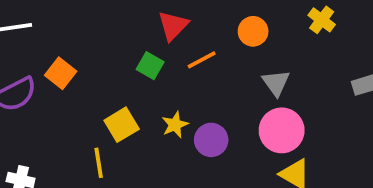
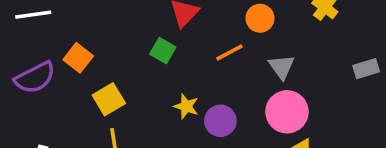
orange line: (202, 60) -> (229, 52), moved
yellow square: (122, 125) -> (109, 99), moved
yellow star: (175, 125) -> (186, 106), turned -30

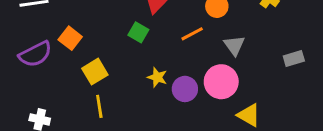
gray rectangle: (366, 69) -> (294, 58), moved
pink circle: (287, 112) -> (221, 82), moved

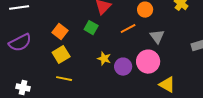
orange square: (70, 38) -> (60, 32), moved
yellow line: (99, 106) -> (64, 79), turned -70

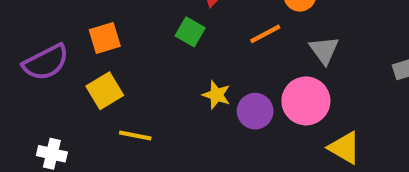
orange square: (60, 32) -> (105, 38), moved, turned 35
yellow square: (61, 55) -> (105, 91), moved

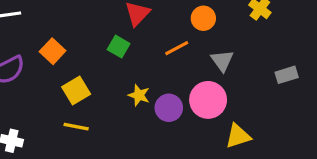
orange square: (105, 38) -> (53, 51), turned -30
yellow square: (105, 91) -> (76, 90), moved
yellow triangle: (345, 148) -> (238, 136), turned -48

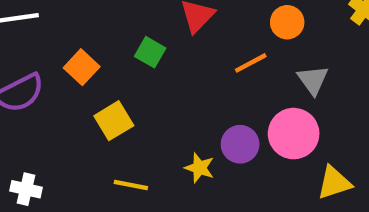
green square: (119, 47) -> (150, 52), moved
yellow star: (139, 95) -> (199, 168), moved
yellow line: (76, 127) -> (131, 185), moved

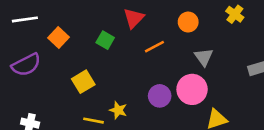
orange line: (251, 63) -> (154, 47), moved
orange square: (82, 67) -> (59, 38), moved
yellow star: (199, 168) -> (118, 110), moved

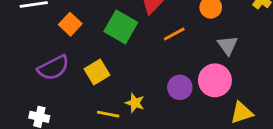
green square: (105, 40) -> (121, 27), size x1.6
purple semicircle: (26, 65) -> (53, 68), moved

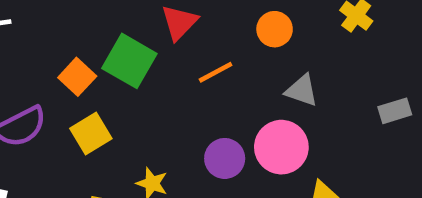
orange square: (70, 24) -> (77, 77), moved
gray triangle: (228, 45) -> (302, 90), turned -35

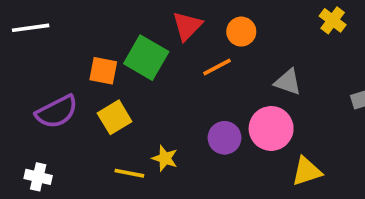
orange circle: (275, 29) -> (241, 32), moved
orange square: (77, 77) -> (103, 71), turned -32

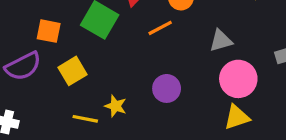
orange square: (103, 71) -> (49, 31), moved
gray triangle: (288, 82) -> (221, 41), turned -35
pink circle: (271, 128) -> (238, 79), moved

